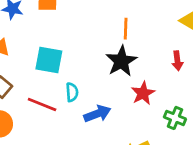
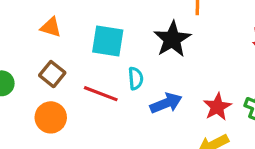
black star: (121, 61) -> (172, 39), moved
red star: (143, 93) -> (217, 107), moved

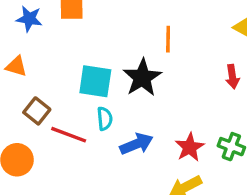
cyan square: (108, 41) -> (95, 81), moved
brown square: (52, 74) -> (37, 111), moved

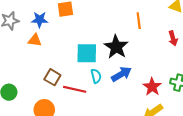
orange line: (168, 39) -> (139, 21), moved
orange triangle: (16, 66) -> (35, 40), moved
blue arrow: (136, 144) -> (121, 74), moved

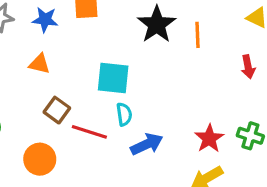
orange triangle: (35, 40) -> (39, 64), moved
black star: (116, 47) -> (157, 24), moved
blue arrow: (121, 74) -> (147, 144), moved

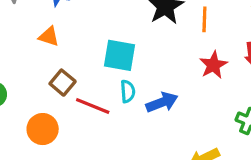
red star: (209, 139) -> (213, 65), moved
blue arrow: (147, 144) -> (162, 102), moved

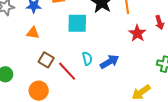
cyan square: (120, 55) -> (77, 23), moved
red line: (93, 106) -> (67, 71), turned 35

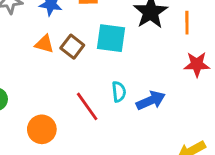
red star: (137, 33) -> (197, 64), turned 30
brown square: (46, 60) -> (72, 47), moved

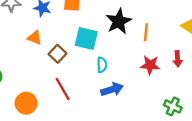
brown square: (72, 47) -> (58, 54), moved
cyan semicircle: (119, 92) -> (102, 65), moved

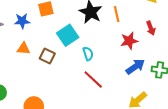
cyan square: (86, 38) -> (68, 35), turned -30
red line: (63, 89) -> (93, 80), moved
blue arrow: (112, 89) -> (135, 67), moved

